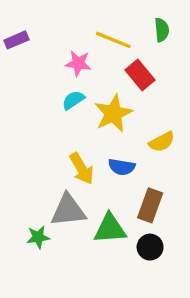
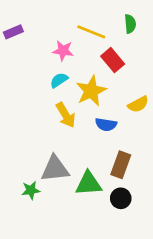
yellow semicircle: (162, 142) -> (138, 104), moved
blue semicircle: (122, 167) -> (106, 124), moved
yellow arrow: (82, 169) -> (66, 115), moved

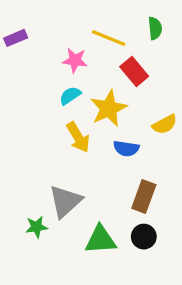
gray triangle: (55, 169) -> (65, 201), turned -36
green triangle: (89, 184) -> (101, 240), moved

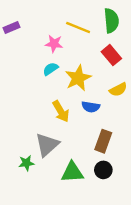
green semicircle: (155, 28) -> (111, 21), size x1.5
red rectangle: (134, 72) -> (111, 55), moved
yellow arrow: (78, 137) -> (61, 111), moved

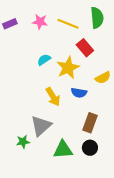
pink star: (54, 44) -> (40, 22), moved
red rectangle: (111, 55) -> (85, 48), moved

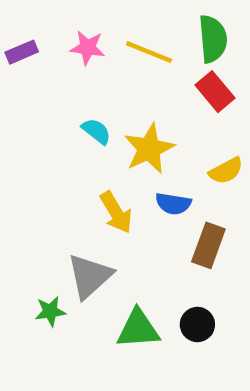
red rectangle: (85, 48) -> (215, 92), moved
cyan semicircle: (44, 60) -> (96, 131), turned 72
brown rectangle: (90, 123) -> (208, 245), moved

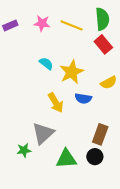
brown rectangle: (208, 245) -> (100, 134), moved

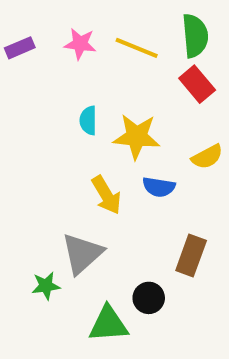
cyan semicircle: (46, 64) -> (88, 120), turned -128
yellow star: (72, 72) -> (137, 137), turned 30
black circle: (95, 157) -> (149, 298), moved
green triangle: (66, 159) -> (108, 324), moved

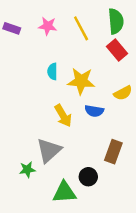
purple rectangle: (20, 48) -> (12, 28), turned 42
yellow line: (137, 48) -> (81, 28), turned 40

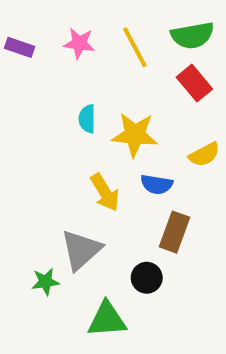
green semicircle: (116, 21) -> (192, 35), turned 85
brown rectangle: (113, 152) -> (175, 232), moved
black circle: (88, 177) -> (147, 278), moved

